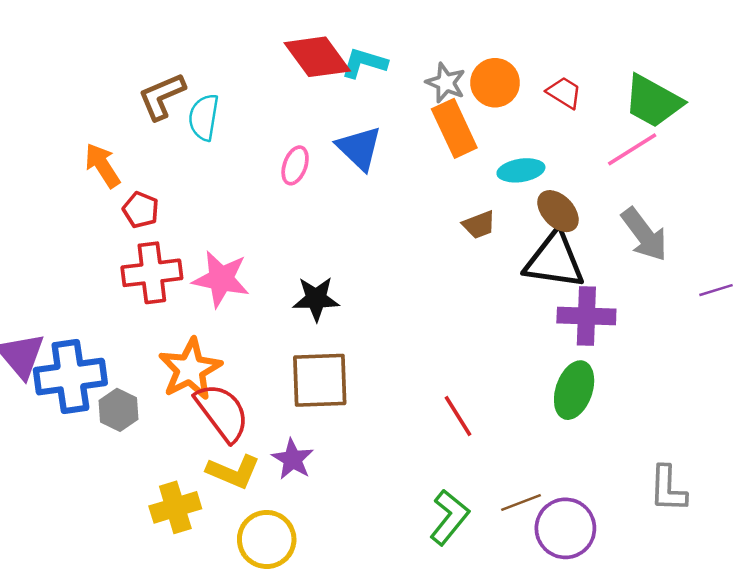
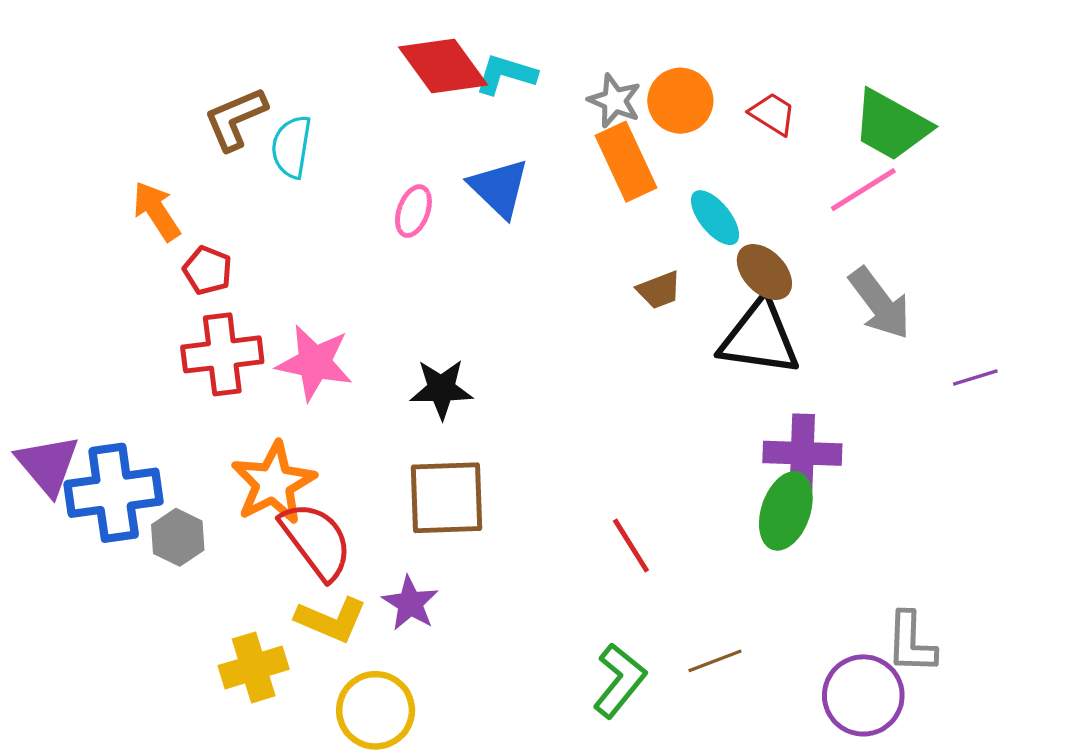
cyan ellipse: (521, 170) -> (715, 218), turned 60
purple cross: (586, 316) -> (802, 453), moved
purple circle: (565, 528) -> (863, 695), moved

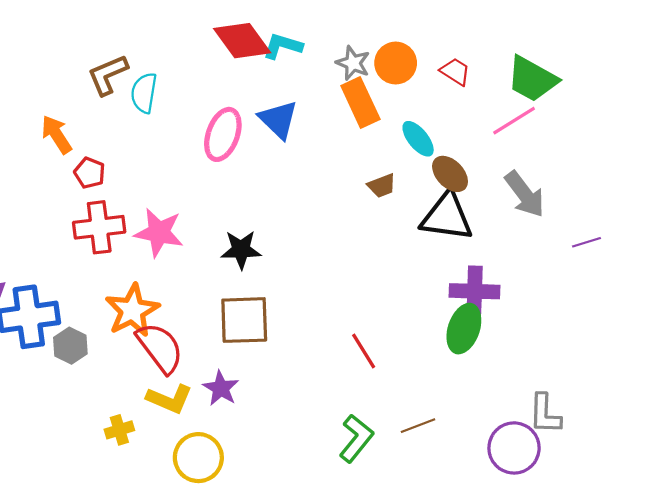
pink ellipse: (413, 211) -> (223, 134), size x1.6
yellow cross: (254, 667) -> (119, 430), size x0.7

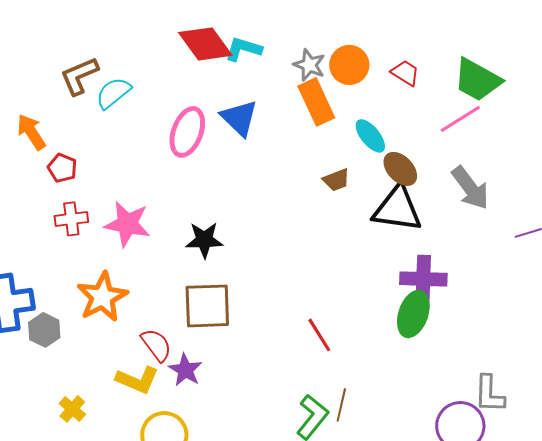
cyan semicircle: (144, 93) -> (113, 93), turned 42
red cross: (99, 227) -> (71, 219), size x0.7
red semicircle: (160, 348) -> (156, 345), moved, size x0.7
brown line: (418, 426) -> (341, 405), moved, turned -56
yellow cross: (119, 430) -> (72, 409), moved, turned -32

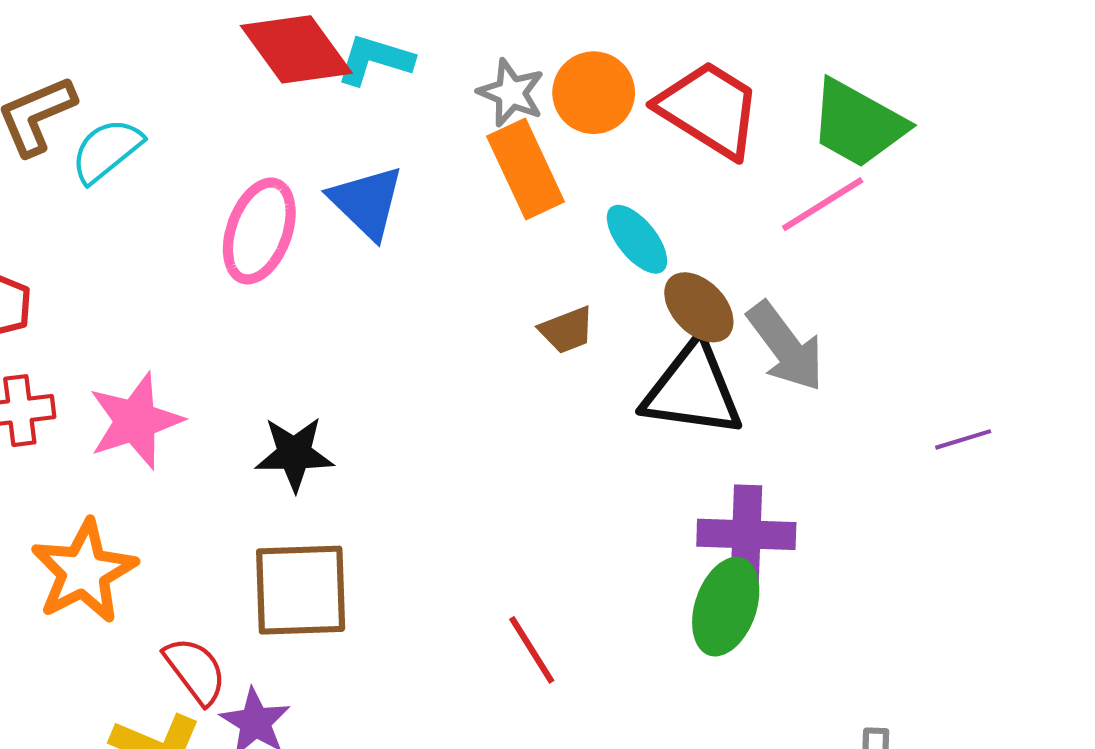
red trapezoid: (405, 73) -> (709, 109), size x1.8
gray arrow: (470, 188) -> (786, 347), moved
pink star: (127, 224) -> (135, 421), turned -30

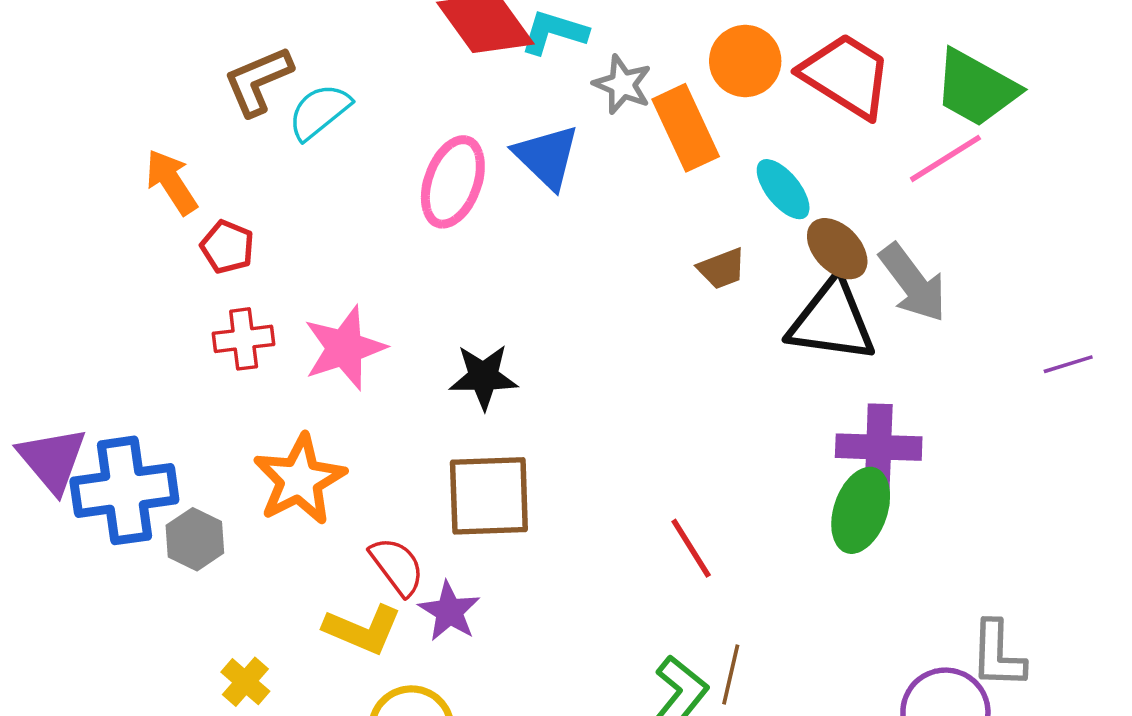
gray star: (511, 93) -> (622, 84), moved

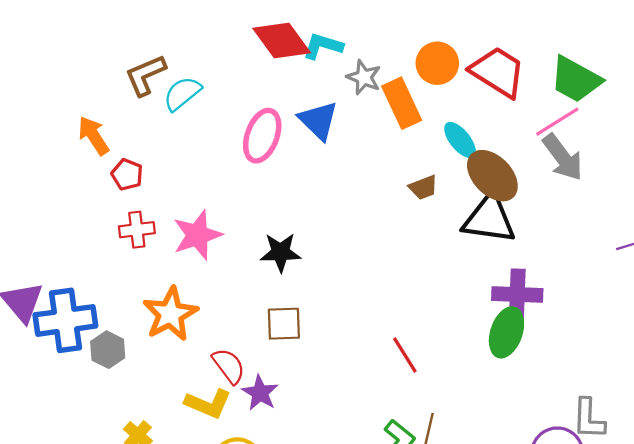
brown ellipse: (837, 249) -> (492, 176), size x1.4
gray arrow: (913, 283) -> (563, 157), moved
brown square: (489, 496) -> (284, 324), size x0.7

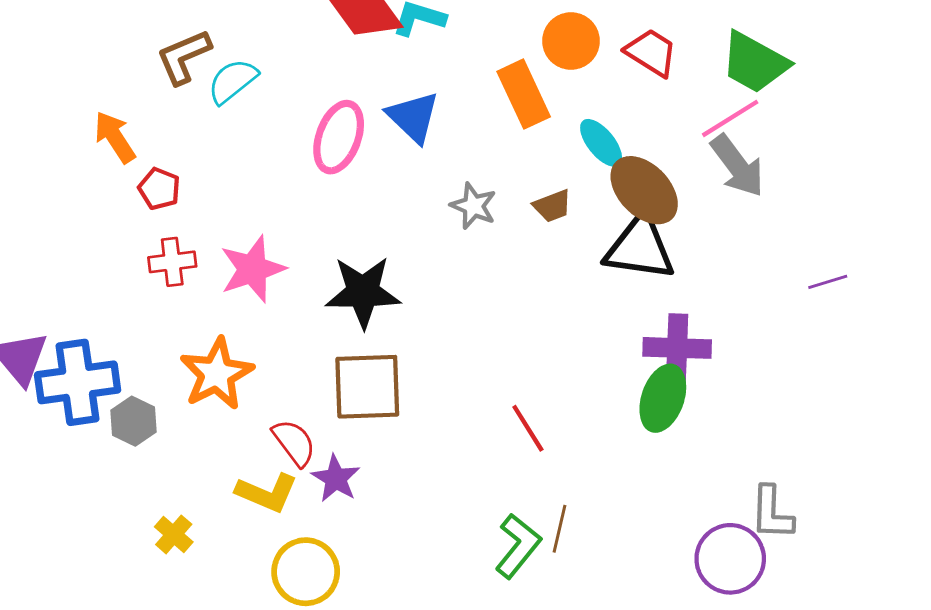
red trapezoid: (498, 72) -> (651, 52), size x0.7
gray star: (364, 77) -> (473, 206), moved
black star: (281, 252) -> (363, 292), size x1.4
brown square: (284, 324) -> (367, 387), size x1.5

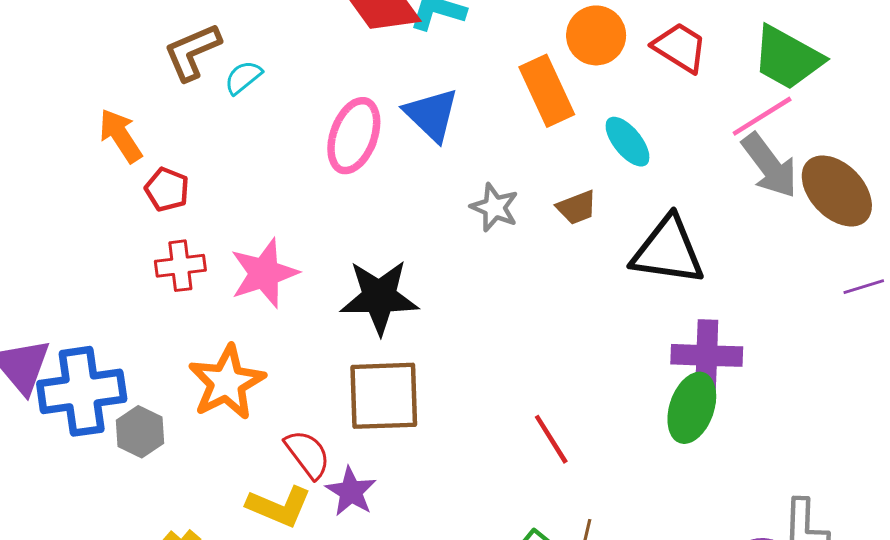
cyan semicircle: (232, 81) -> (243, 77), size x0.7
brown ellipse: (644, 190) -> (837, 191), moved

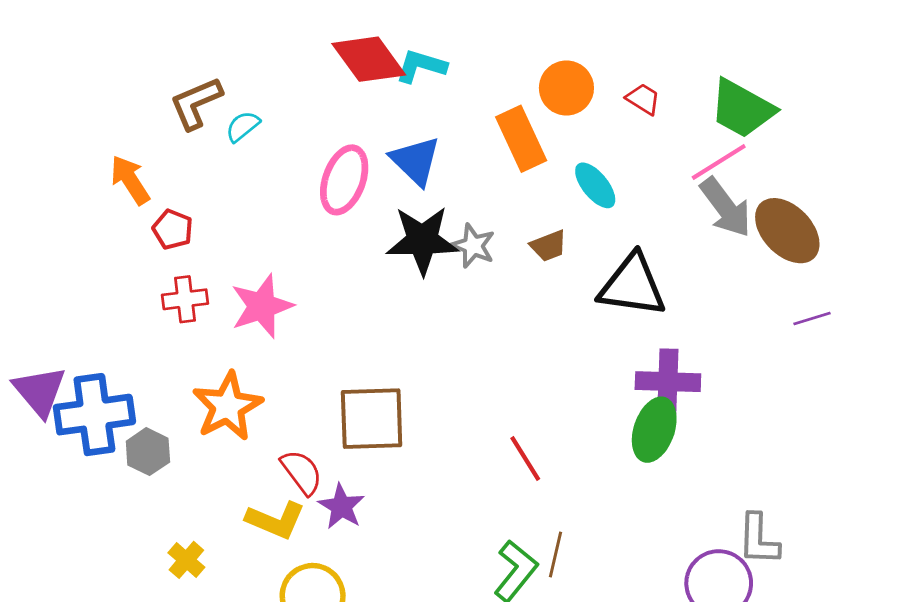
red trapezoid: (680, 47) -> (643, 99), size x0.7
black star: (379, 297) -> (422, 240), moved

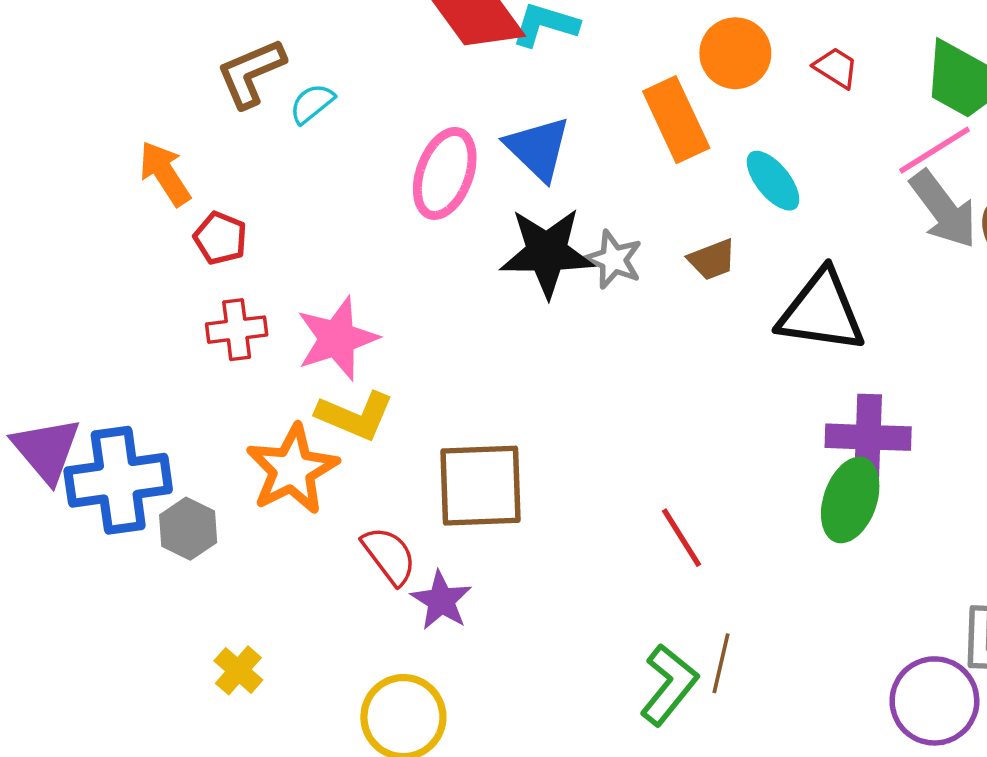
yellow L-shape: (276, 520) -> (355, 416), moved

